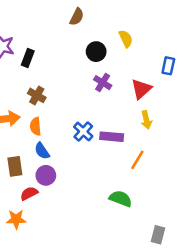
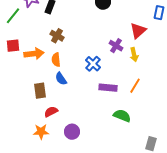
purple cross: (103, 83) -> (116, 46), moved
yellow arrow: (146, 120) -> (134, 55), moved
purple rectangle: (112, 137) -> (108, 88), moved
purple circle: (46, 175) -> (72, 132), moved

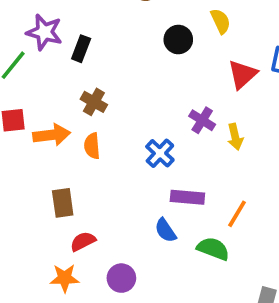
red triangle: (138, 31) -> (243, 74), moved
blue semicircle: (61, 79) -> (165, 230), moved
orange line: (135, 86) -> (237, 214), moved

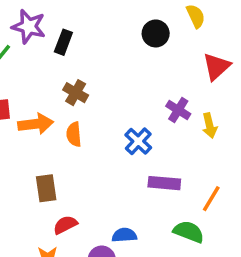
blue semicircle: (165, 230) -> (124, 235), moved, turned 120

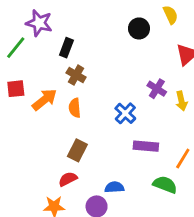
black rectangle: (63, 42) -> (66, 48), moved
orange arrow: (36, 124) -> (45, 100), turned -32
brown rectangle: (46, 188) -> (77, 150), moved, turned 35

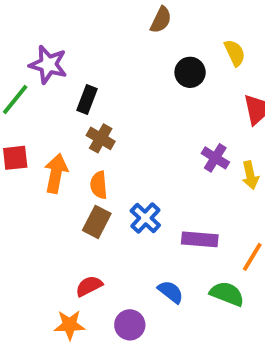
orange arrow: (45, 100) -> (56, 173), turned -40
blue cross: (125, 113) -> (145, 218), moved
brown rectangle: (77, 150) -> (97, 222), moved
blue semicircle: (114, 187) -> (171, 292), moved, turned 42

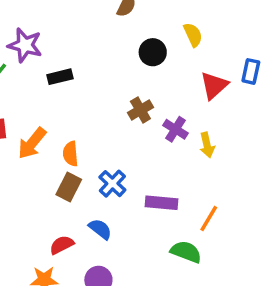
black rectangle: (87, 100) -> (60, 77), turned 55
brown cross: (101, 138) -> (140, 110), moved, turned 30
orange arrow: (56, 173) -> (32, 143), turned -152
blue semicircle: (171, 292) -> (100, 229), moved

